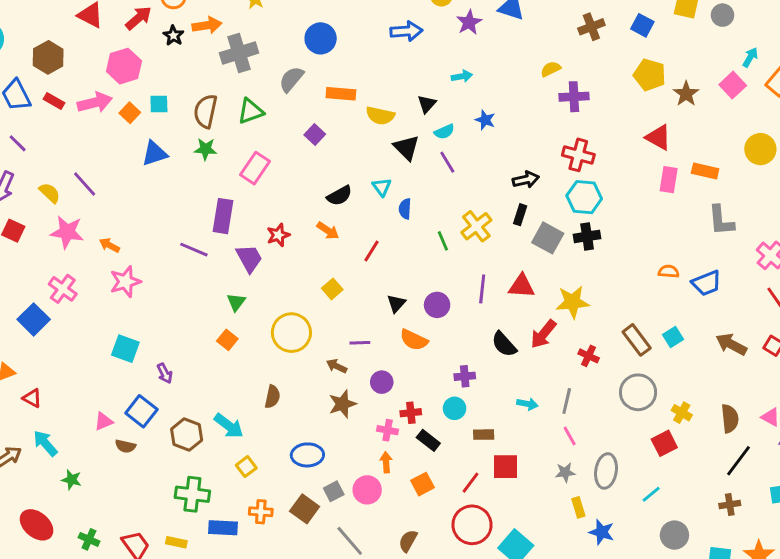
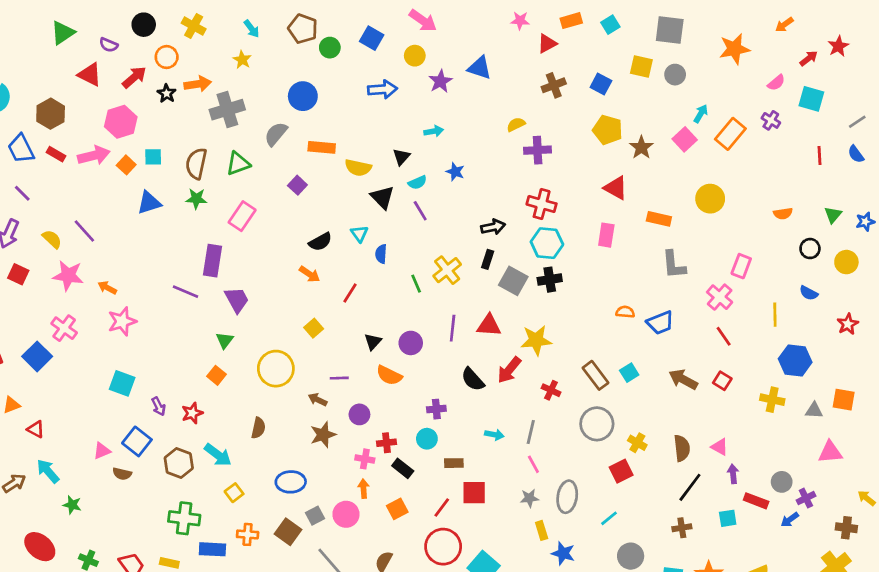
pink rectangle: (669, 180) -> (606, 235), moved
red star: (278, 235) -> (192, 413), moved

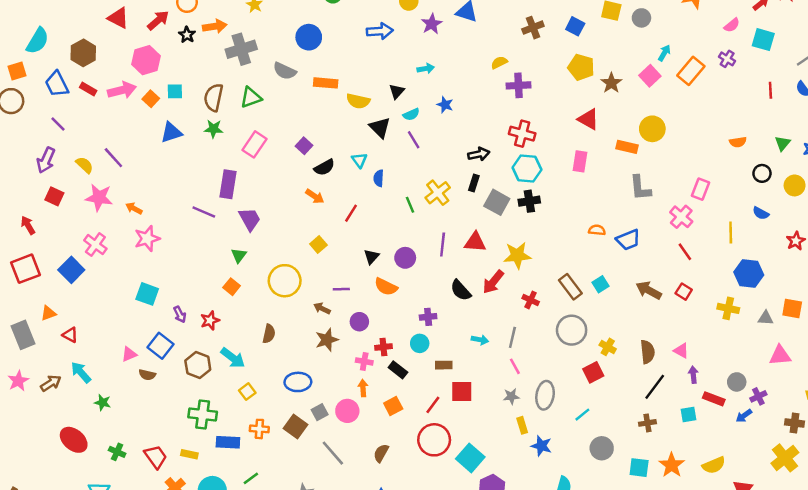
gray semicircle: (276, 134) -> (285, 71), turned -105
purple square: (297, 185) -> (304, 146), moved
yellow circle: (710, 199) -> (652, 129), moved

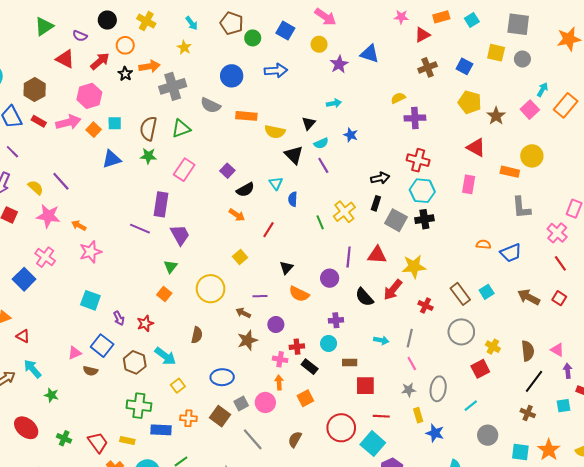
blue arrow: (380, 31) -> (276, 71), moved
purple circle: (405, 258) -> (330, 278), moved
red line: (433, 405) -> (381, 416), moved, turned 56
brown cross: (647, 423) -> (528, 413), turned 32

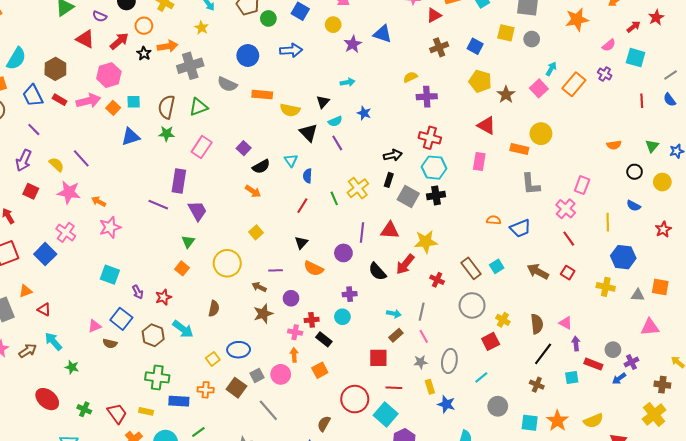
red line: (268, 230) -> (302, 206), moved
brown rectangle: (350, 362) -> (396, 335), moved, turned -40
yellow square: (178, 386) -> (213, 359), moved
brown semicircle: (295, 439) -> (324, 424), moved

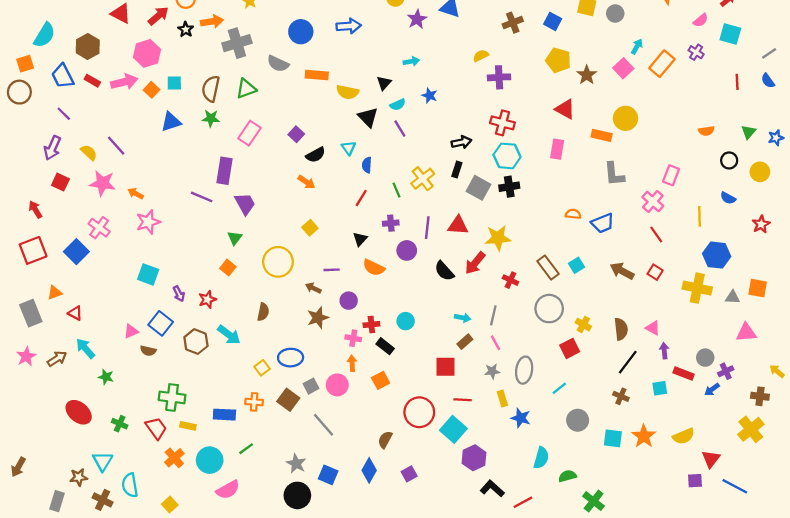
yellow cross: (606, 287) -> (697, 288), size x1.4
purple cross: (350, 294) -> (391, 223), moved
green cross: (157, 377) -> (172, 397), moved

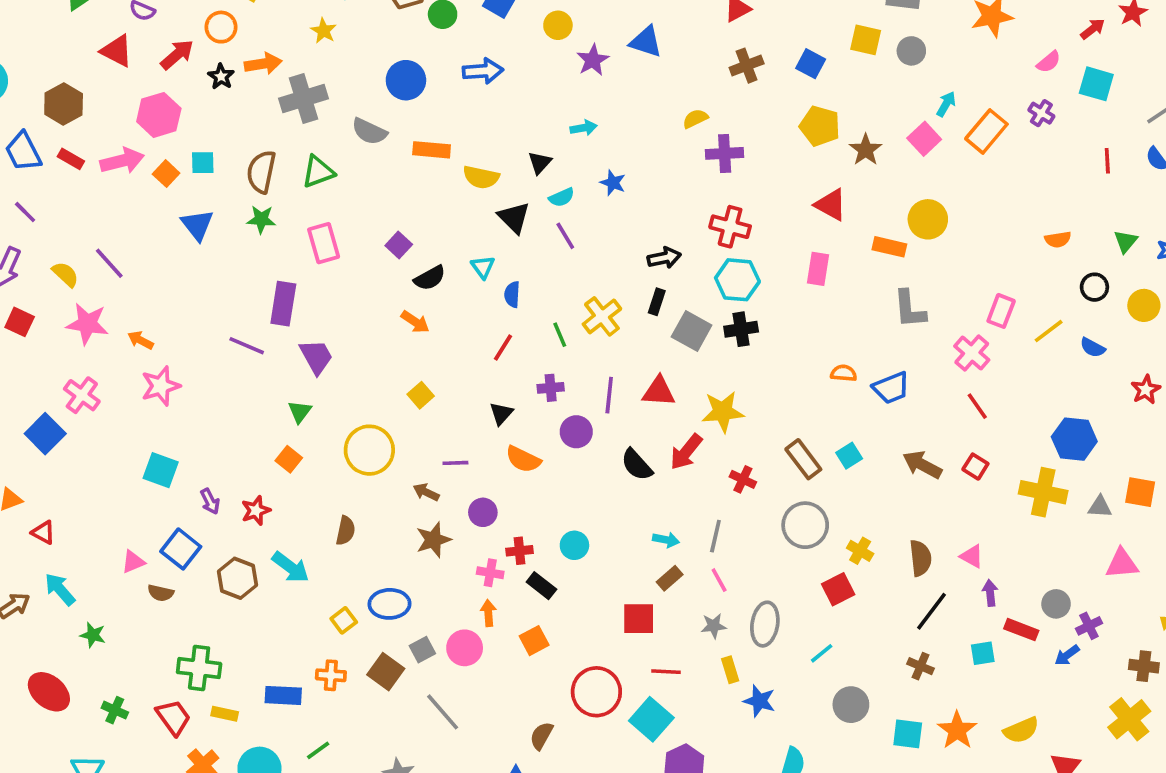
blue triangle: (171, 122) -> (197, 225), turned -50
pink rectangle: (250, 133) -> (324, 243), turned -50
yellow line: (700, 216) -> (1049, 331), moved, turned 54

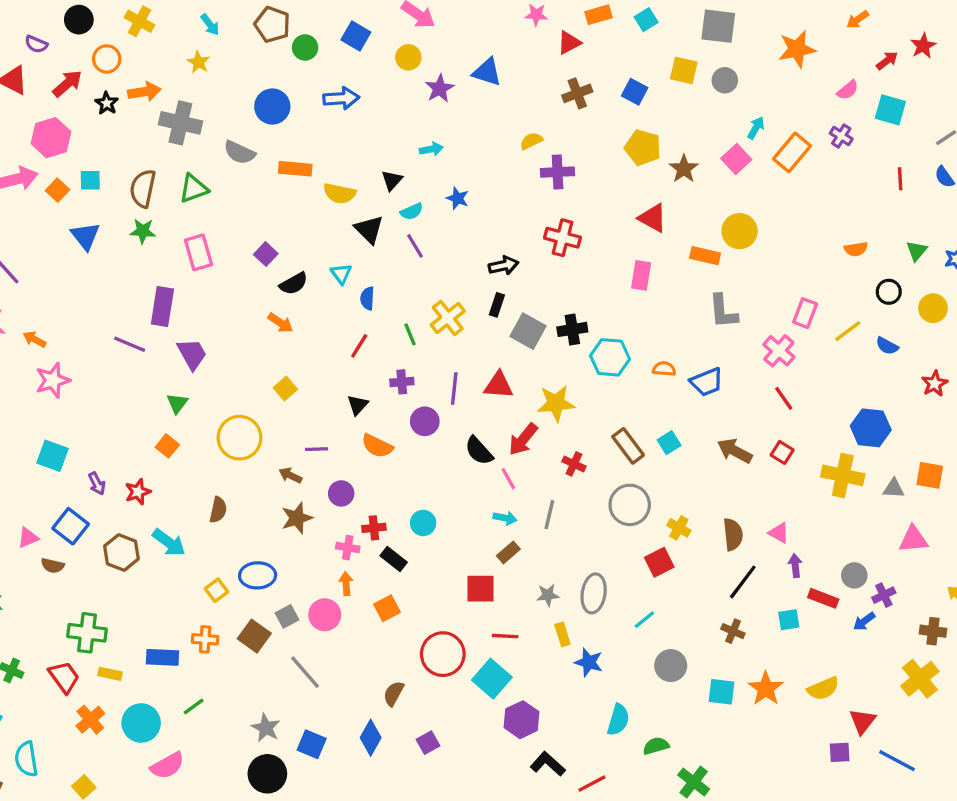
gray cross: (303, 99) -> (180, 123), turned 30
cyan hexagon: (737, 280) -> (610, 357), moved
pink line: (719, 580) -> (508, 479), moved

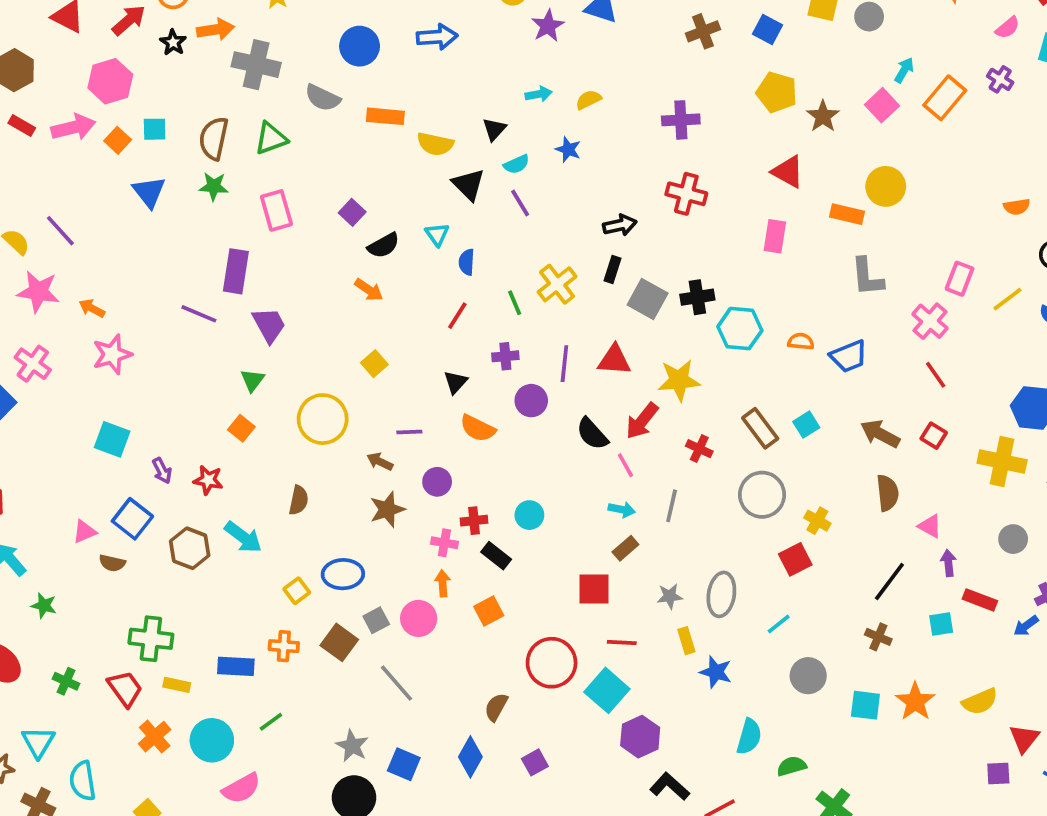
yellow semicircle: (531, 141) -> (588, 100), moved
red star: (138, 492) -> (208, 480), turned 30
brown semicircle: (733, 534) -> (888, 493), moved
gray circle: (854, 575) -> (1013, 539), moved

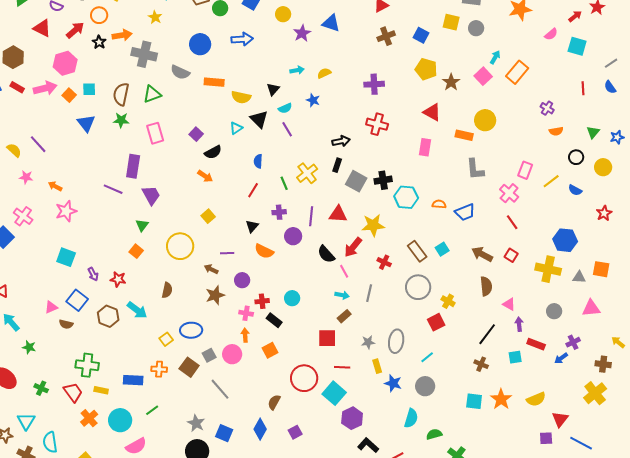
purple cross: (1000, 79) -> (547, 108), moved
cyan triangle: (437, 234) -> (236, 128), moved, turned 32
pink star: (38, 292) -> (26, 177), size x0.6
gray circle: (808, 676) -> (425, 386), moved

